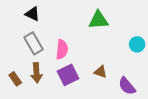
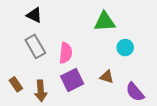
cyan circle: (137, 44) -> (125, 48), moved
brown arrow: (37, 73) -> (41, 91), moved

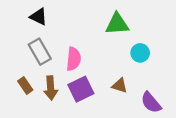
brown rectangle: (16, 84) -> (25, 86), moved
brown arrow: (41, 91) -> (51, 88), moved

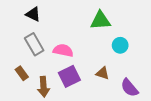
pink semicircle: (74, 59) -> (63, 50), turned -84
brown arrow: (51, 88) -> (44, 87), moved

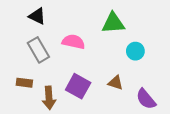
pink semicircle: (63, 50) -> (73, 42), moved
brown rectangle: (22, 73) -> (24, 83), turned -48
purple square: (69, 76) -> (78, 86), turned -35

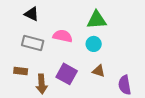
gray rectangle: (38, 50) -> (33, 43), turned -45
cyan circle: (135, 51) -> (94, 44), moved
purple semicircle: (146, 99) -> (125, 85), turned 30

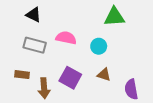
green triangle: (97, 20) -> (114, 17), moved

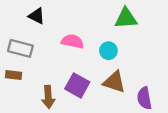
gray rectangle: (35, 45) -> (20, 48), moved
brown rectangle: (22, 75) -> (14, 75), moved
brown triangle: (104, 75) -> (114, 82), size x1.5

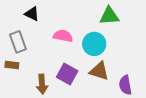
gray rectangle: (20, 48) -> (18, 42), turned 55
cyan circle: (108, 51) -> (94, 44), size x1.5

